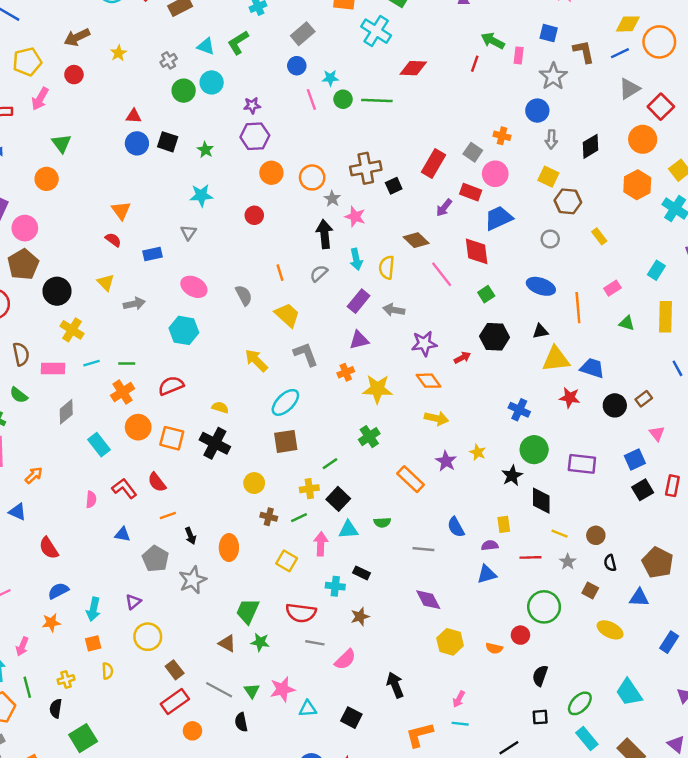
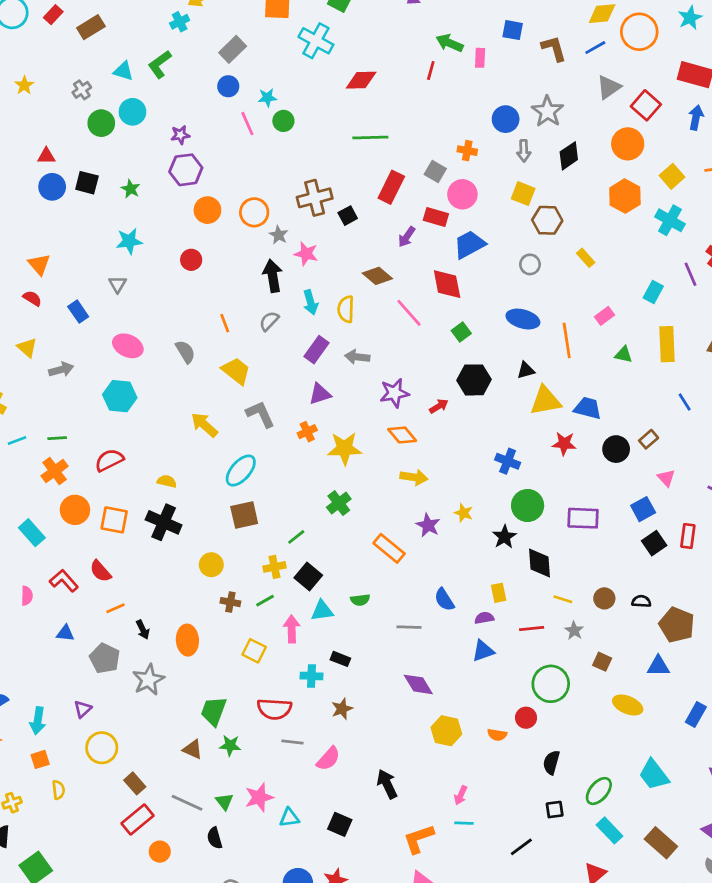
gray star: (553, 76) -> (548, 111), moved
green line: (377, 101) -> (370, 137), moved
blue rectangle: (152, 254) -> (78, 312), turned 72
black semicircle: (610, 563) -> (641, 601), moved, turned 112

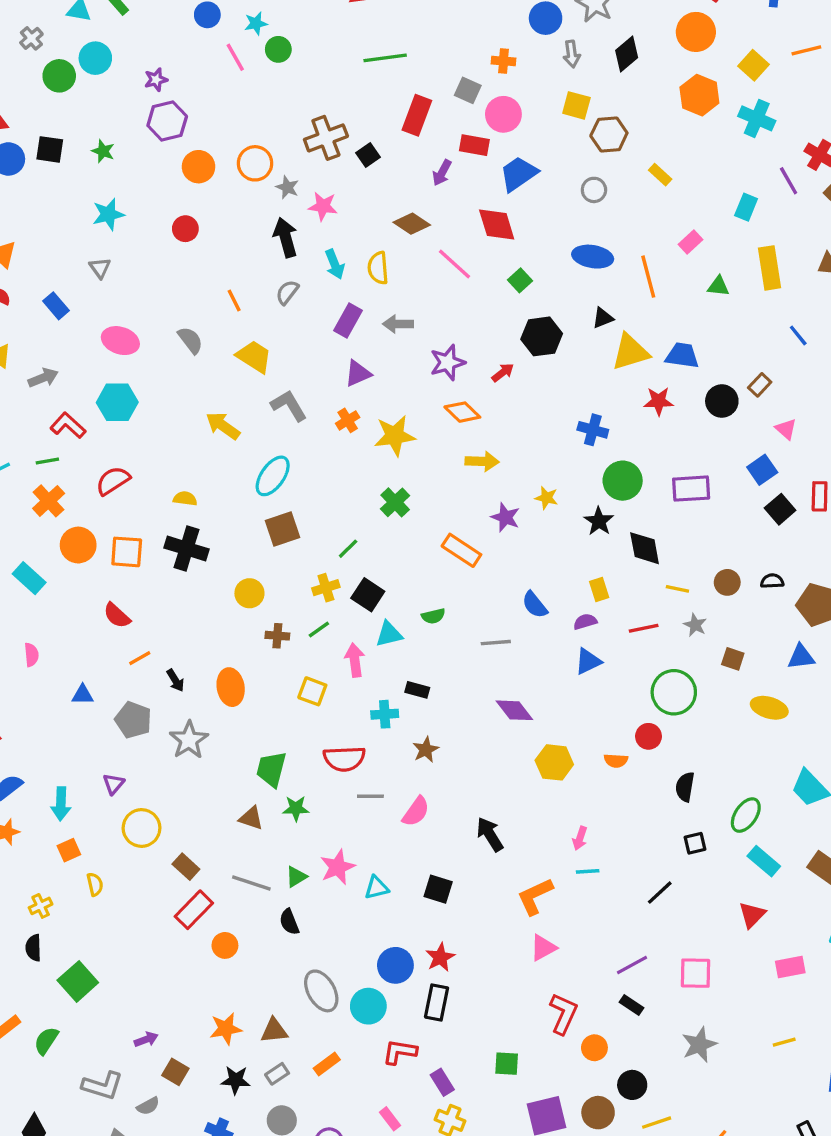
red L-shape: (64, 581) -> (68, 425), moved
green triangle: (224, 802) -> (296, 877), turned 42

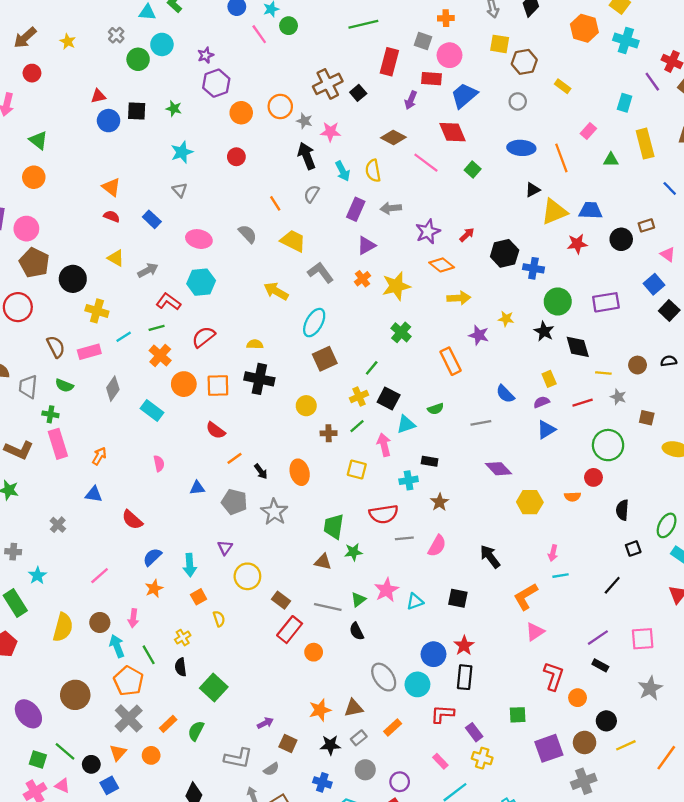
black hexagon: (542, 336) -> (505, 253), moved
brown rectangle: (760, 385) -> (646, 225), turned 35
orange rectangle: (461, 550) -> (451, 361), turned 36

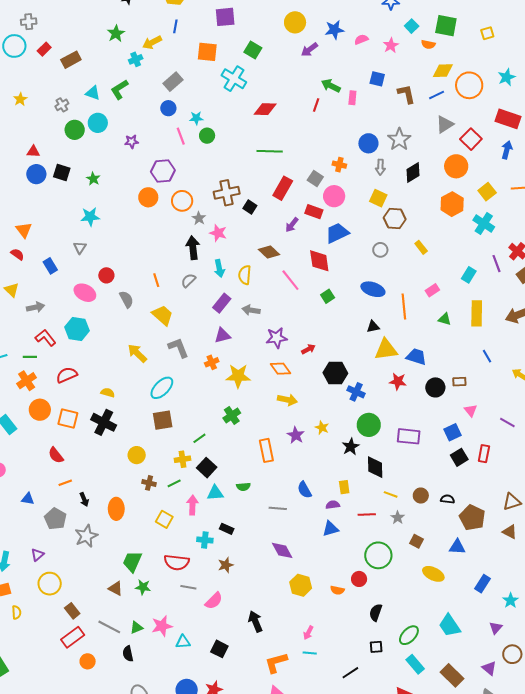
purple hexagon: (216, 83) -> (163, 171), moved
black square: (358, 93) -> (250, 207), turned -32
red circle: (236, 157) -> (106, 275), moved

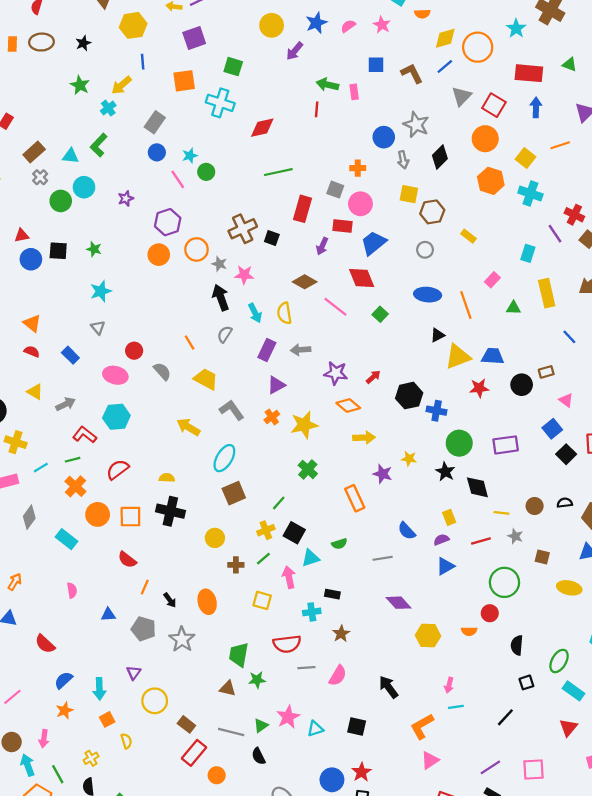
brown rectangle: (71, 60) -> (34, 152), moved
purple star: (277, 338) -> (336, 373), turned 30
orange line: (65, 483) -> (145, 587), turned -32

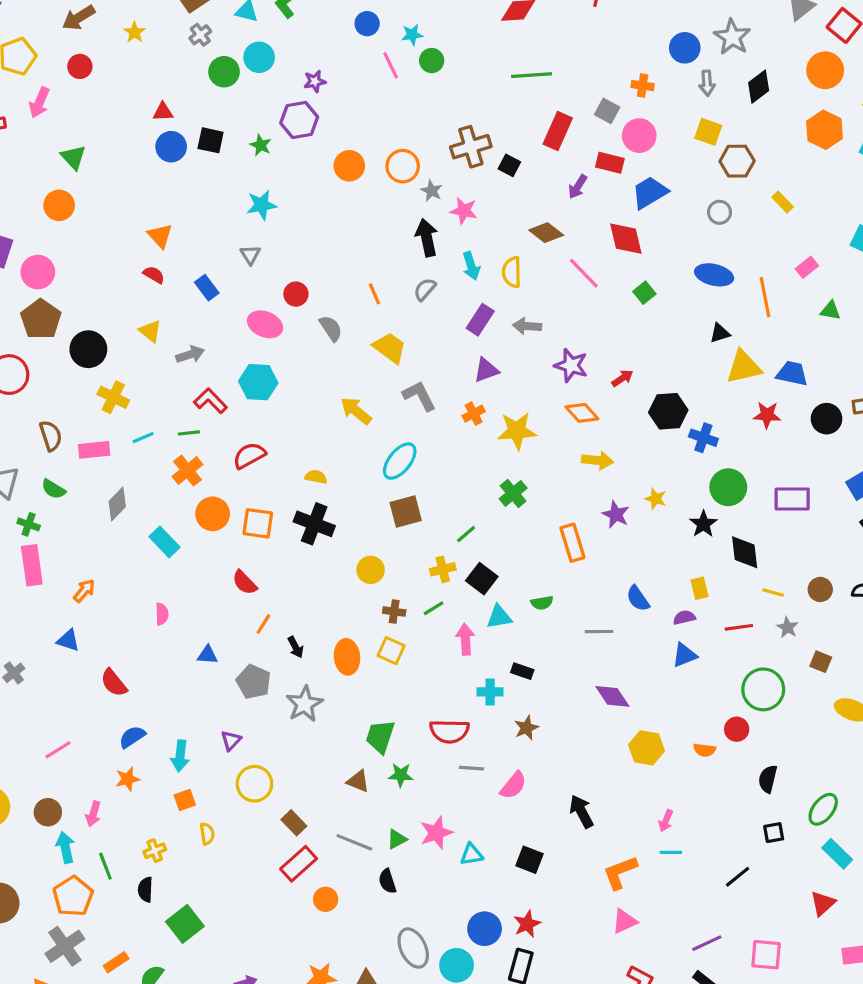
purple hexagon: (168, 222) -> (299, 120), moved
yellow square: (262, 600) -> (391, 651), moved

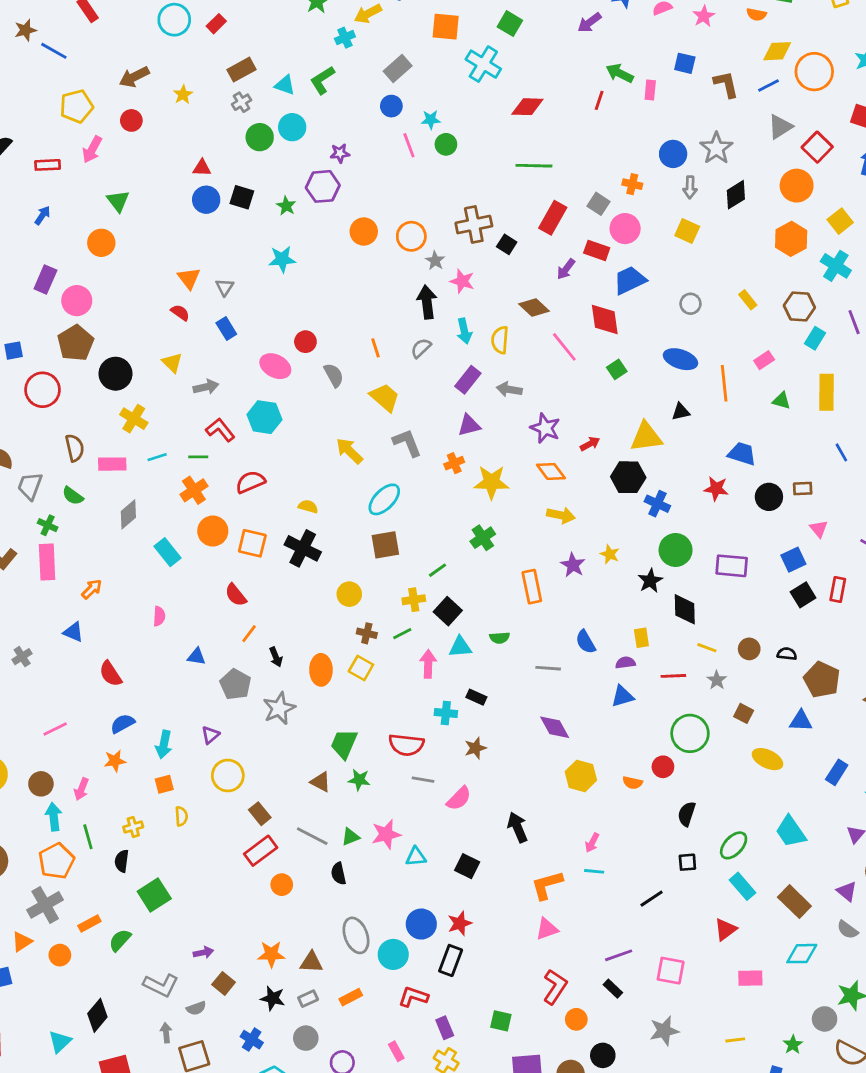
brown hexagon: (737, 161) -> (799, 307), moved
gray triangle: (250, 255) -> (225, 287), moved
yellow triangle: (744, 367) -> (646, 437), moved

